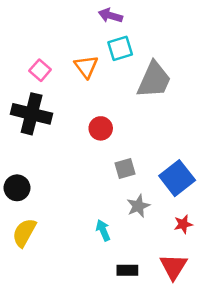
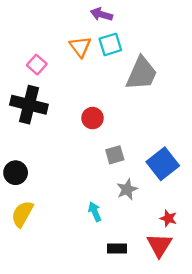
orange triangle: (86, 67) -> (80, 47), moved
red star: (183, 224) -> (168, 218), moved, turned 30

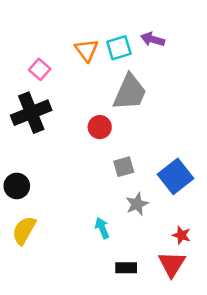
purple arrow: (101, 14) -> (153, 39), moved
gray trapezoid: (142, 73) -> (130, 92), moved
black cross: (29, 105) -> (31, 113), turned -36

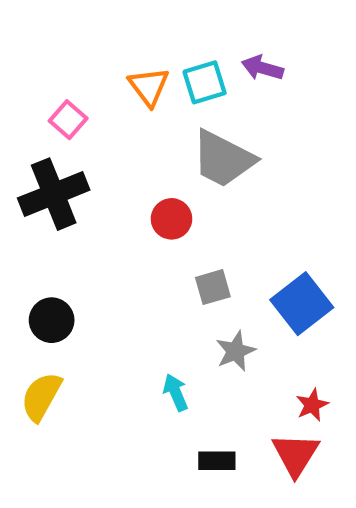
gray trapezoid: (130, 92) -> (223, 159), turned 93
black circle: (17, 186) -> (52, 320), moved
red star: (181, 235) -> (312, 405), turned 30

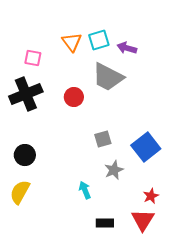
purple arrow: (262, 68) -> (127, 48), moved
pink square: (68, 120) -> (33, 58), turned -30
red circle: (171, 219) -> (74, 97), moved

